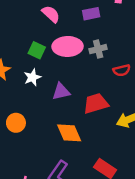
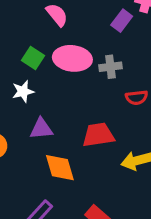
purple rectangle: (91, 14) -> (122, 21), moved, turned -49
purple triangle: (61, 92) -> (41, 129), moved

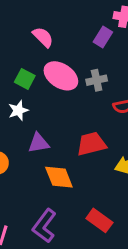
pink ellipse: (72, 58) -> (61, 76), turned 32

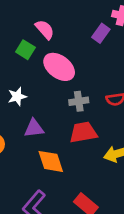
green square: (25, 79) -> (25, 50), moved
gray cross: (97, 80) -> (79, 101), moved

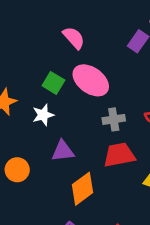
green square: (25, 50) -> (53, 83), moved
orange diamond: (51, 161) -> (83, 189), turned 72

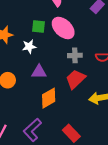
green square: (53, 83) -> (39, 27), turned -32
red trapezoid: (119, 155) -> (76, 79), turned -40

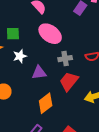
green square: (39, 27) -> (13, 34), moved
purple triangle: (39, 72) -> (39, 73), moved

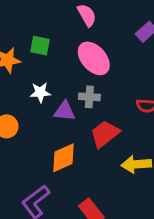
white star: (20, 56) -> (40, 92), moved
gray cross: (65, 59) -> (89, 97), moved

